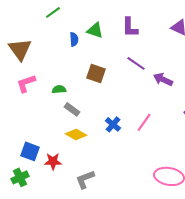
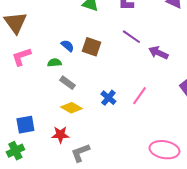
blue semicircle: (74, 39) -> (67, 46), moved, turned -48
blue square: (30, 151) -> (25, 125), turned -30
red star: (53, 161) -> (60, 135), moved

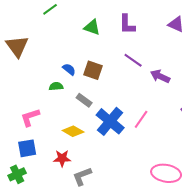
pink L-shape: (21, 57) -> (30, 117), moved
gray rectangle: (67, 83) -> (84, 100), moved
blue cross: (108, 98) -> (110, 121), size x1.8

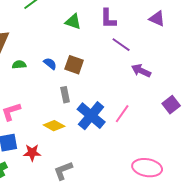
purple line: (133, 60) -> (121, 45), moved
green semicircle: (56, 86) -> (19, 65), moved
gray rectangle: (84, 100) -> (65, 95), turned 42
red star: (62, 158) -> (32, 153), moved

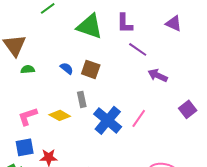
green triangle: (73, 22) -> (90, 26), size x1.6
green semicircle: (19, 65) -> (28, 69), moved
yellow diamond: (54, 126) -> (60, 115), moved

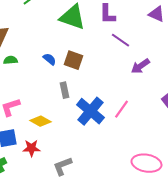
purple arrow: (158, 75) -> (140, 66), turned -60
yellow diamond: (60, 115) -> (40, 121), moved

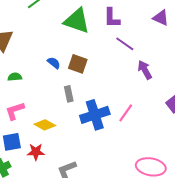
green semicircle: (10, 60) -> (15, 77), moved
purple arrow: (140, 66) -> (145, 70), turned 96
blue cross: (90, 111) -> (95, 115), turned 32

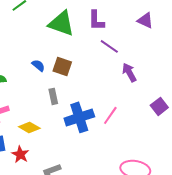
red star: (36, 152) -> (20, 154), turned 30

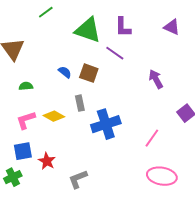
purple line: (109, 46) -> (115, 53), moved
pink line: (110, 115) -> (152, 138), moved
yellow diamond: (29, 127) -> (54, 116), moved

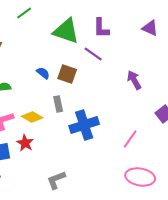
red star: (47, 161) -> (25, 143), moved

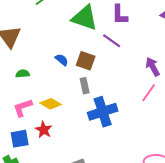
gray rectangle: (58, 104) -> (85, 86), moved
pink line: (130, 139) -> (149, 93), moved

